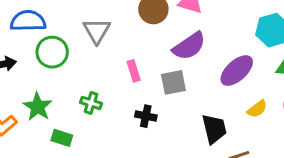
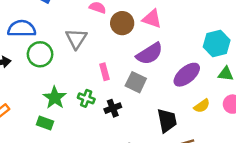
gray square: (173, 82) -> (136, 82), turned 35
green cross: (91, 103) -> (86, 98), moved
green star: (38, 107) -> (55, 98), moved
black cross: (146, 116) -> (113, 108), turned -35

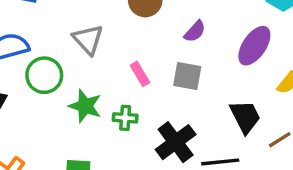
purple semicircle: (150, 54) -> (195, 31), size x0.6
green star: (55, 98) -> (85, 106), moved
black cross: (113, 108) -> (176, 142), moved, size x1.6

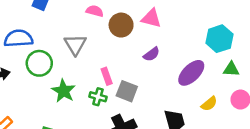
gray square: (187, 76) -> (127, 91), moved
green cross: (125, 118) -> (98, 97), moved

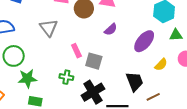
green circle: (39, 63) -> (14, 56), moved
green star: (64, 91) -> (27, 78), moved, turned -30
green cross: (98, 97) -> (66, 77), moved

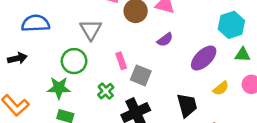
green circle: (14, 56) -> (74, 61), moved
green cross: (66, 77) -> (106, 91), turned 32

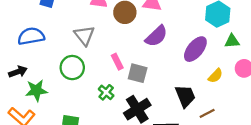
purple semicircle: (165, 40) -> (156, 36), size x1.5
green star: (59, 88) -> (36, 90), moved

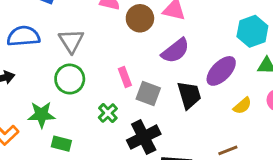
gray triangle: (84, 36) -> (71, 41), moved
green star: (36, 90) -> (41, 115), moved
black trapezoid: (185, 96) -> (189, 95), moved

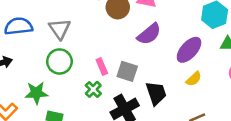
pink rectangle: (125, 77) -> (102, 66), moved
black trapezoid: (189, 95) -> (156, 93), moved
yellow semicircle: (242, 106) -> (194, 79), moved

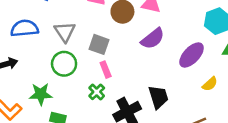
gray square: (127, 71) -> (99, 44), moved
yellow semicircle: (194, 79) -> (210, 84), moved

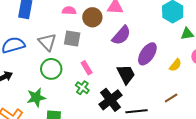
gray square: (99, 44) -> (72, 38), moved
purple ellipse: (192, 55) -> (147, 54), moved
black trapezoid: (158, 97) -> (126, 74), moved

